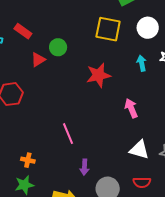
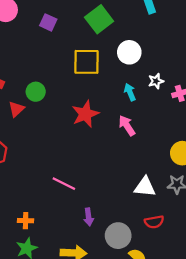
pink arrow: (131, 108) -> (127, 126), moved
pink line: (68, 134) -> (64, 184), turned -30

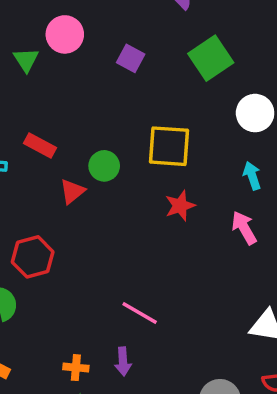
yellow square: (86, 62) -> (169, 146), moved
red star: (85, 114) -> (180, 206), size x0.7
purple arrow: (89, 217) -> (123, 361), moved

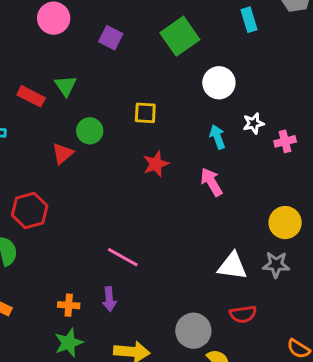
green triangle: (26, 60) -> (66, 86), moved
red rectangle: (40, 145) -> (31, 96), moved
yellow square: (169, 146) -> (145, 113), size x0.6

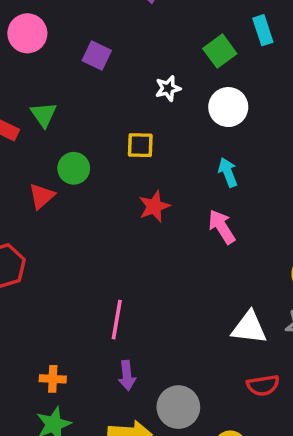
green square: (180, 36) -> (220, 51), moved, size x0.7
white star: (254, 123) -> (168, 88), moved
pink line: (123, 257) -> (117, 320), turned 72
purple arrow: (109, 299) -> (127, 376), moved
gray circle: (193, 331) -> (178, 407), moved

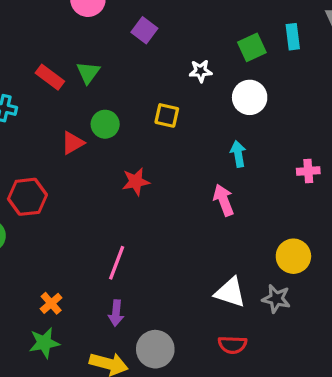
red star: (154, 206) -> (136, 182), moved
orange cross: (53, 379) -> (51, 303), turned 35

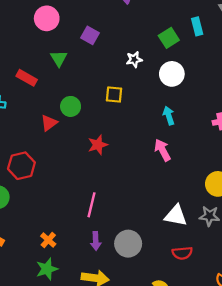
green triangle: (88, 72) -> (59, 58), moved
gray circle: (155, 349) -> (128, 244), moved

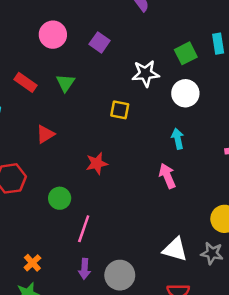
pink circle: (47, 18) -> (53, 35), moved
green triangle: (59, 58) -> (65, 83), moved
white star: (134, 59) -> (146, 73), size x1.5
green circle: (71, 106) -> (60, 198), moved

